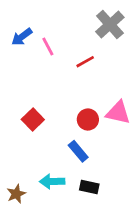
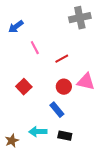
gray cross: (110, 24) -> (80, 18), turned 30
pink line: (48, 47) -> (35, 48), moved
red line: (85, 62) -> (62, 59), moved

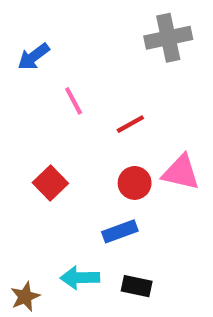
blue rectangle: (57, 110) -> (120, 231), turned -70

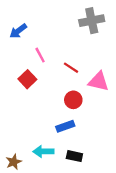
red line: (130, 124) -> (71, 68), turned 63
pink triangle: (181, 172) -> (99, 81), moved
red square: (50, 183) -> (27, 79), moved

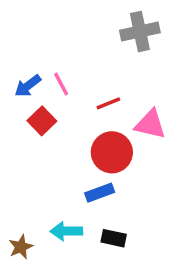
blue arrow: (18, 31) -> (28, 86), moved
red line: (71, 68) -> (108, 103), turned -56
red circle: (73, 100) -> (112, 152), size x1.5

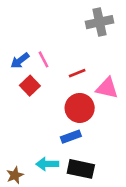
black rectangle: (114, 238) -> (81, 169), size x1.5

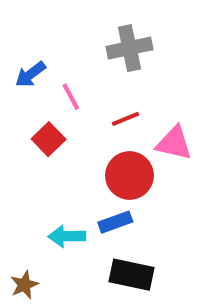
gray cross: (100, 22) -> (129, 48), moved
blue arrow: (20, 61) -> (30, 74), moved
cyan arrow: (47, 164) -> (67, 236), moved

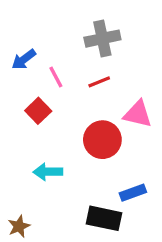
red line: (125, 119) -> (99, 82), moved
blue rectangle: (115, 222) -> (133, 193), moved
cyan arrow: (67, 236) -> (48, 172), moved

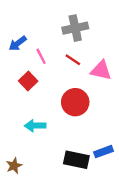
red line: (99, 82) -> (73, 60), turned 56
pink triangle: (138, 114) -> (101, 70), moved
blue rectangle: (133, 193) -> (103, 152), moved

